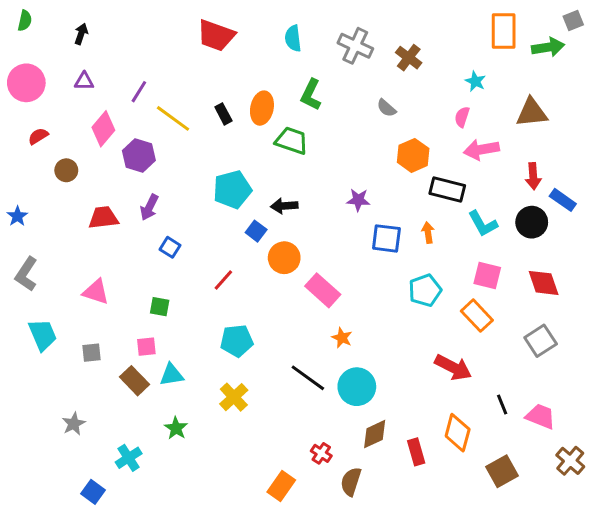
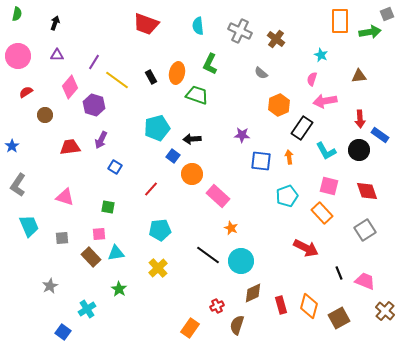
brown triangle: (532, 112) -> (359, 76), size x0.7
black rectangle: (447, 190) -> (302, 128), turned -70
orange diamond: (458, 433) -> (309, 306), moved
red cross: (321, 453) -> (217, 306), turned 32

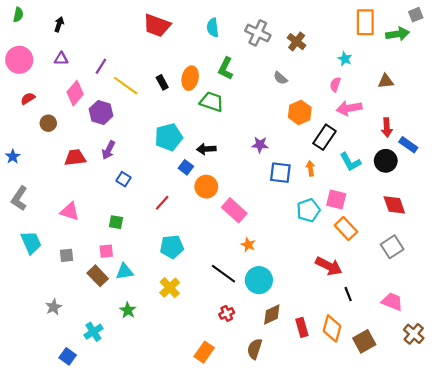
pink square: (329, 186) -> (336, 200), moved
black line: (339, 273) -> (348, 294), moved
red cross: (217, 306) -> (227, 313), moved

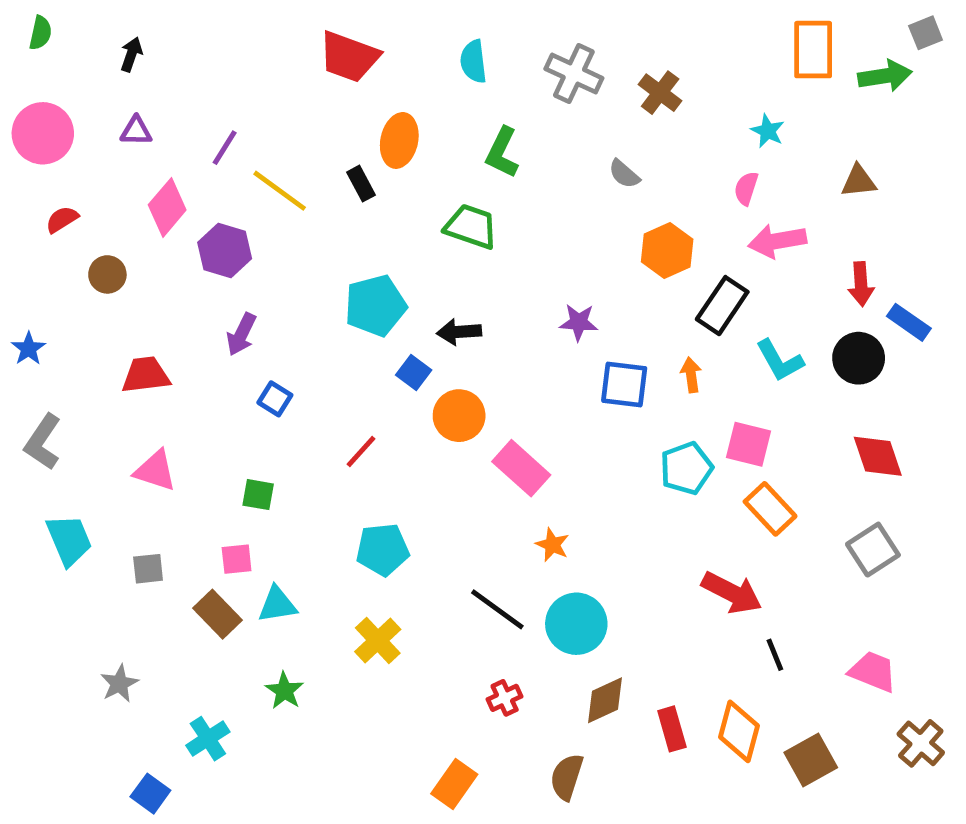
orange ellipse: (190, 78) -> (399, 140), moved
red trapezoid: (75, 158) -> (146, 375), moved

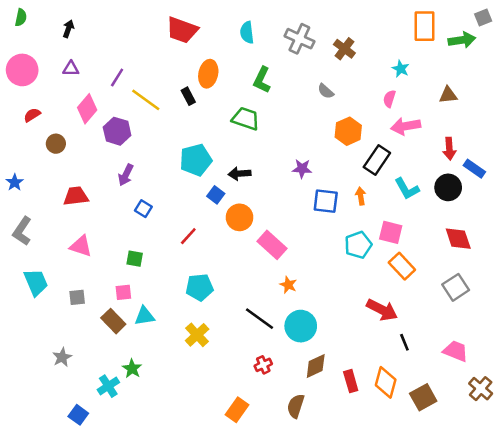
green star: (284, 691) -> (132, 369), moved

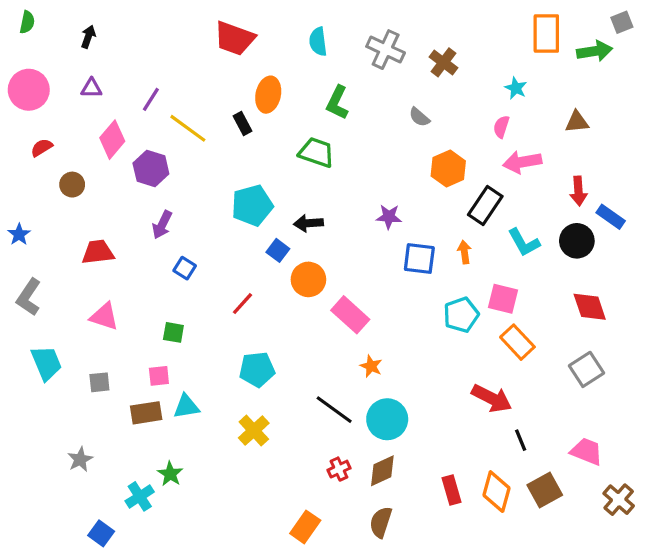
brown rectangle: (113, 321) -> (146, 413), turned -55
brown diamond: (316, 366) -> (382, 471), moved
brown square: (423, 397) -> (545, 490), moved

